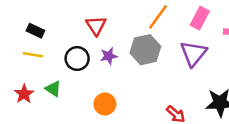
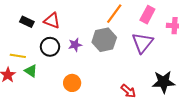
red triangle: (96, 26) -> (52, 21), moved, turned -36
black rectangle: (35, 31) -> (27, 22), moved
yellow line: (33, 55) -> (18, 56), moved

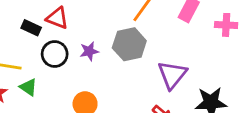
black rectangle: (27, 22) -> (31, 28), moved
purple triangle: (142, 43) -> (172, 75), moved

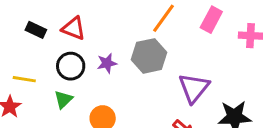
black rectangle: (31, 28) -> (36, 30), moved
green triangle: (28, 87) -> (63, 99), moved, turned 42

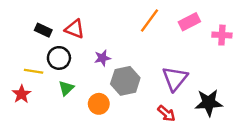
pink rectangle: (211, 20) -> (189, 22), turned 35
gray hexagon: (149, 56) -> (125, 81), moved
black circle: (71, 66) -> (59, 58), moved

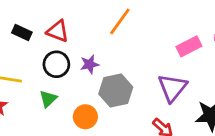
orange line: (149, 21) -> (120, 21), moved
pink rectangle: (189, 22) -> (189, 46), moved
black circle: (59, 58) -> (56, 64), moved

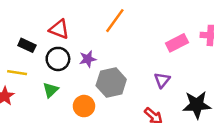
black rectangle: (22, 33) -> (27, 45), moved
purple triangle: (172, 88) -> (162, 80), size x0.6

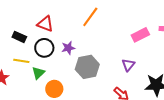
yellow line: (17, 73) -> (21, 61), moved
orange circle: (84, 106) -> (54, 89), moved

